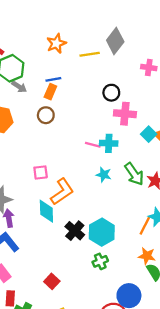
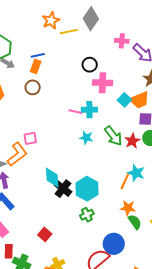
orange star: (56, 44) -> (51, 20), moved
orange L-shape: (62, 192) -> (17, 154), moved
cyan diamond: (46, 211) -> (52, 177), moved

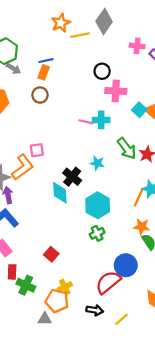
cyan star: (86, 138) -> (97, 163), moved
black cross: (63, 189) -> (72, 177), moved

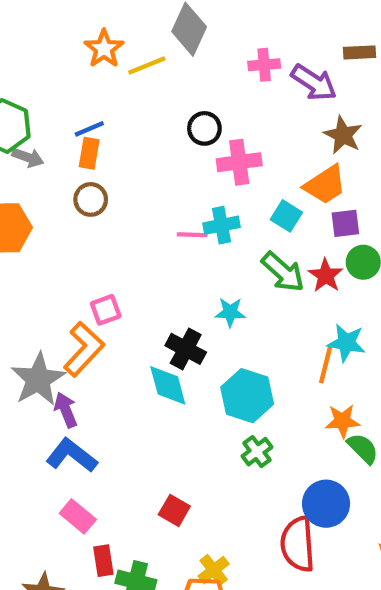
cyan square: (139, 110) -> (286, 216), moved
red semicircle: (108, 282) -> (298, 544), turned -44

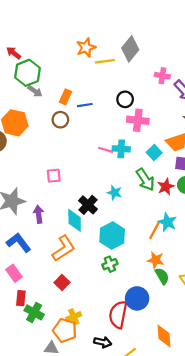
blue line: (89, 129) -> (85, 105), moved
orange L-shape: (84, 349) -> (64, 248), moved
purple arrow: (66, 410) -> (39, 214), moved

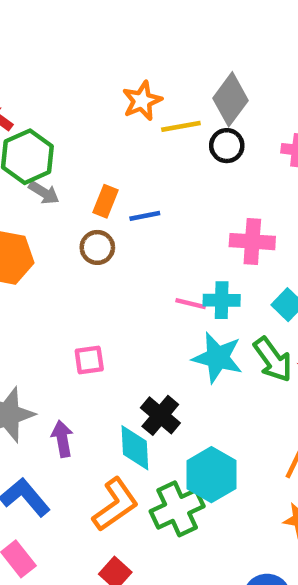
black circle: (125, 99) -> (227, 146), moved
cyan star: (114, 193) -> (218, 358), moved, size x1.6
green cross: (110, 264) -> (177, 509), moved, size x1.6

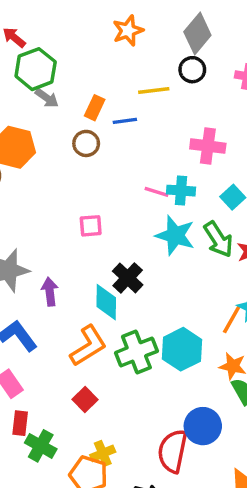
yellow line: (181, 126) -> (154, 90), moved
pink square: (89, 360) -> (91, 226), moved
cyan hexagon: (211, 475) -> (182, 349), moved

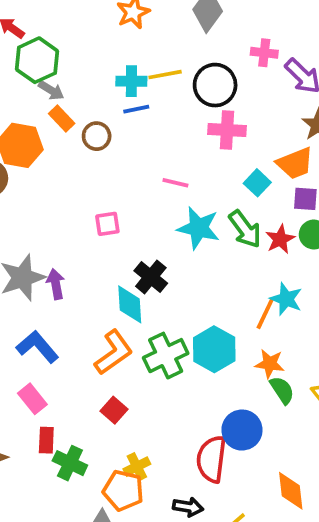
black circle: (192, 70) -> (215, 85), moved, size x1.5
orange rectangle: (95, 108) -> (62, 119), moved, turned -65
cyan cross: (181, 191) -> (131, 81), moved
purple arrow: (50, 292) -> (56, 284), moved

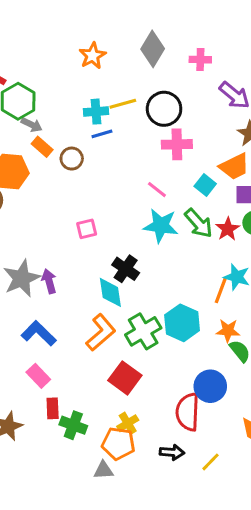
pink cross: (264, 53) -> (200, 60), moved
pink line: (175, 183) -> (157, 190), moved, turned 30
red square: (114, 410) -> (125, 378), moved, size x1.5

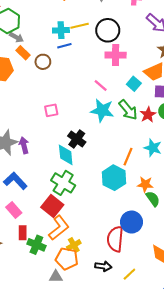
orange line: (221, 290) -> (128, 157), moved
green cross: (143, 331) -> (63, 183), moved, turned -30
orange L-shape: (101, 332) -> (59, 228), moved
red square: (125, 378) -> (52, 206), moved

